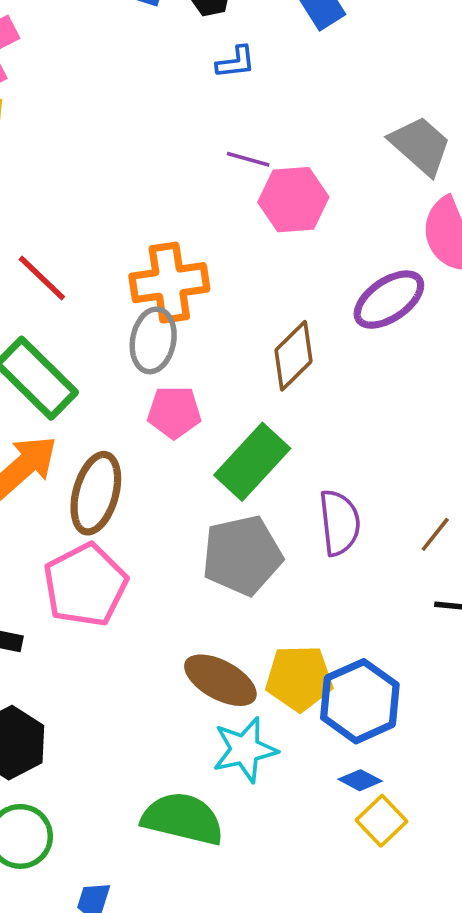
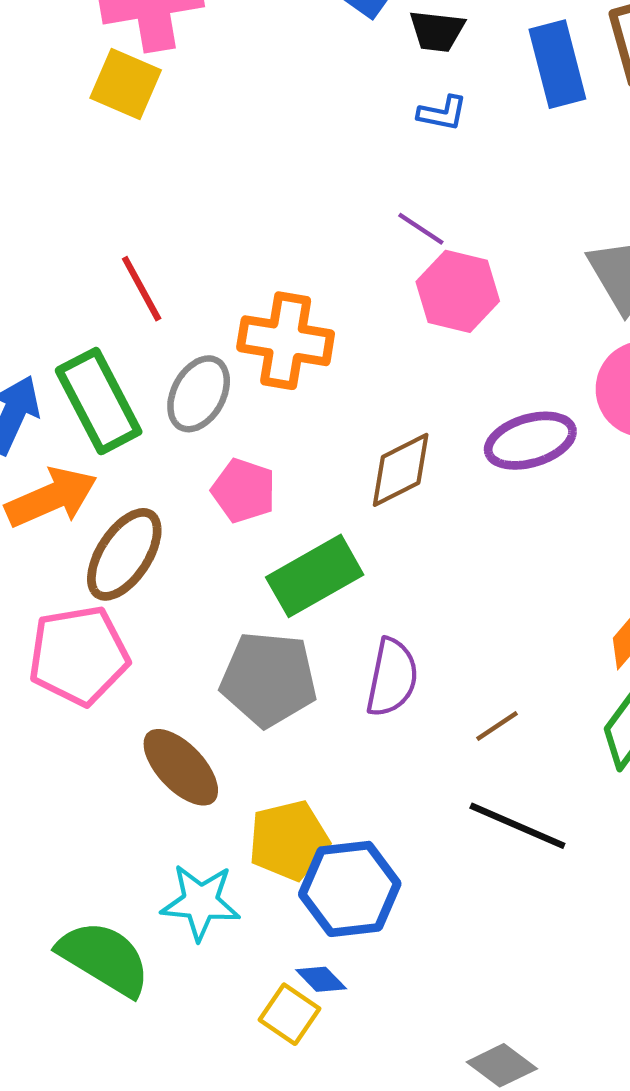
gray ellipse: (153, 340) -> (199, 394), moved
yellow pentagon: (299, 678) -> (289, 840), turned -30
brown ellipse: (220, 680) -> (181, 767), moved
yellow square: (382, 821) -> (290, 1014), moved, turned -30

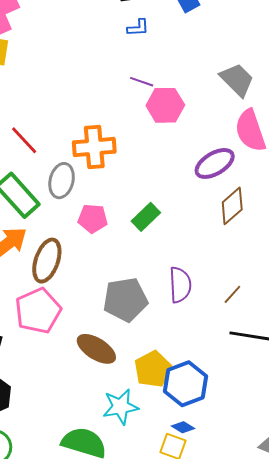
brown diamond: (401, 470) -> (232, 206), moved
green rectangle: (315, 576) -> (146, 217), moved, size x0.7

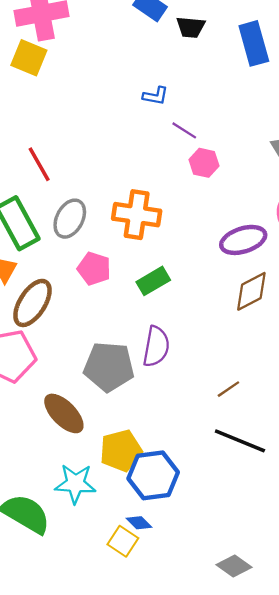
blue L-shape: (138, 28) -> (155, 96), moved
pink hexagon: (165, 105) -> (204, 163), size x0.7
orange cross: (94, 147) -> (137, 215), moved
purple semicircle: (180, 285) -> (156, 346), moved

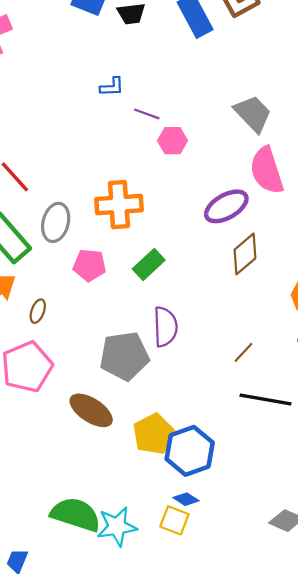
brown ellipse: (32, 303) -> (38, 311), size x0.5
cyan star: (75, 484) -> (117, 526), moved

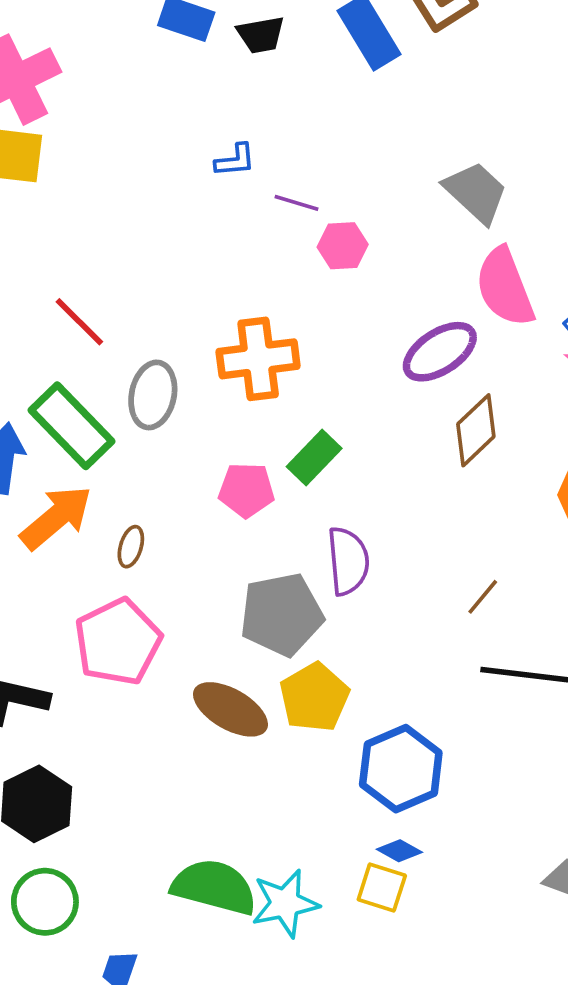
pink pentagon: (90, 265) -> (246, 490), moved
yellow pentagon: (153, 434) -> (314, 697), moved

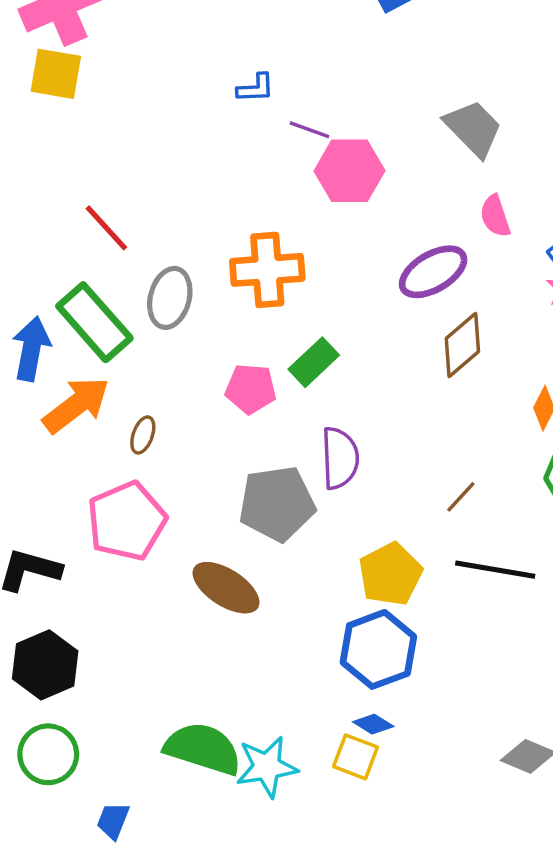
pink hexagon: (343, 246) -> (350, 171), size x1.5
pink semicircle: (505, 287) -> (495, 216), size x0.6
yellow pentagon: (314, 697) -> (390, 574), moved

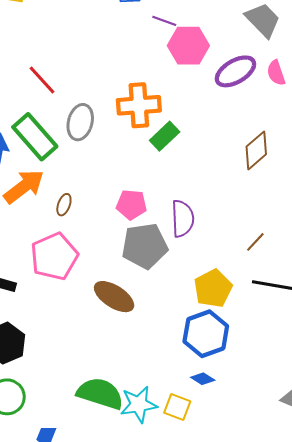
purple ellipse: (433, 272) -> (235, 71), moved
green rectangle: (314, 362) -> (165, 136), moved
pink pentagon: (251, 389) -> (131, 205), moved
yellow square: (356, 757) -> (177, 407), moved

